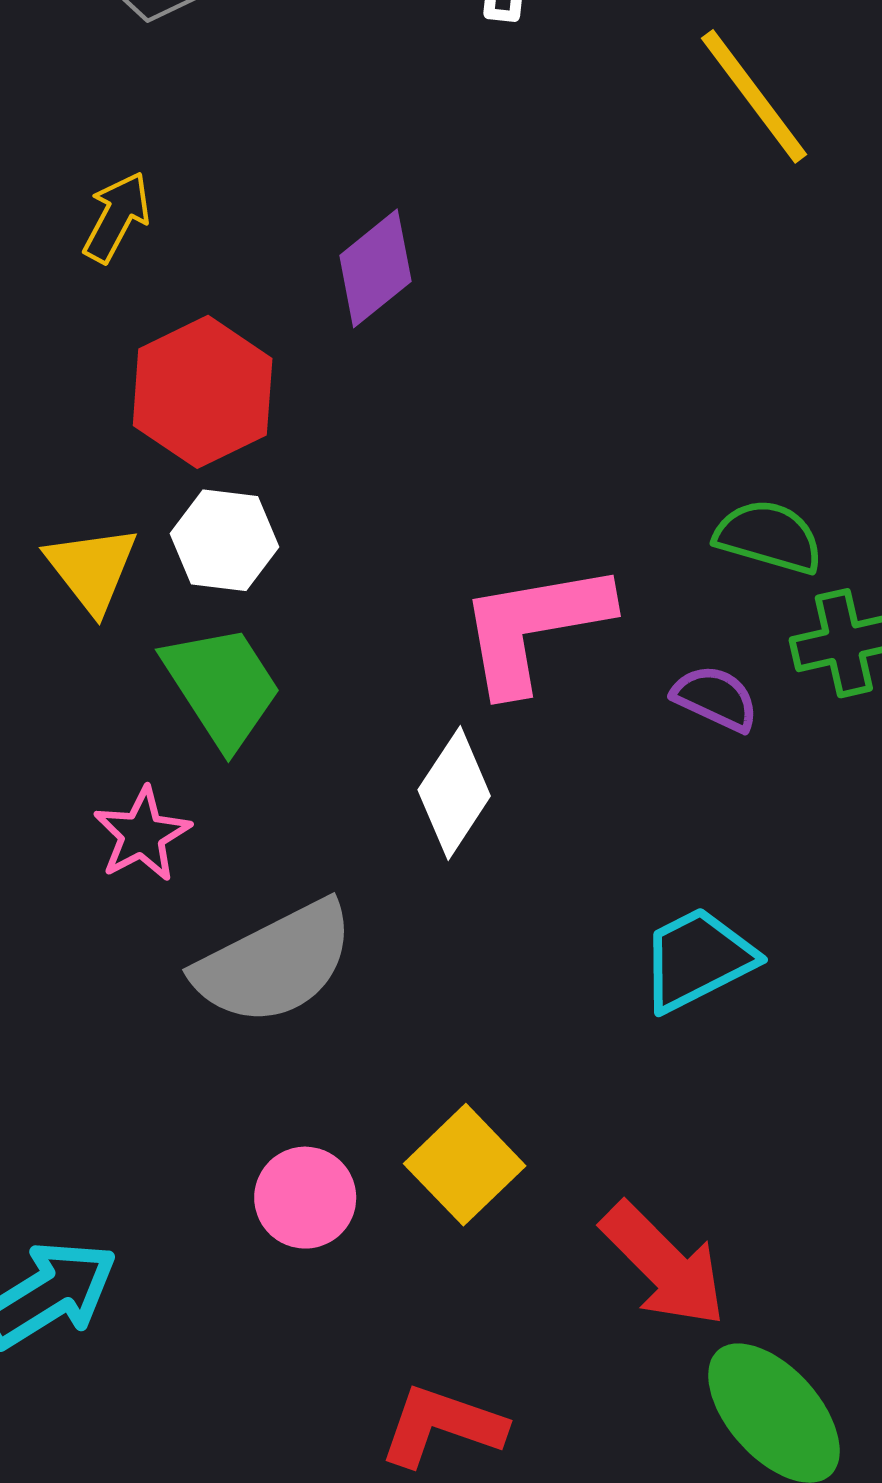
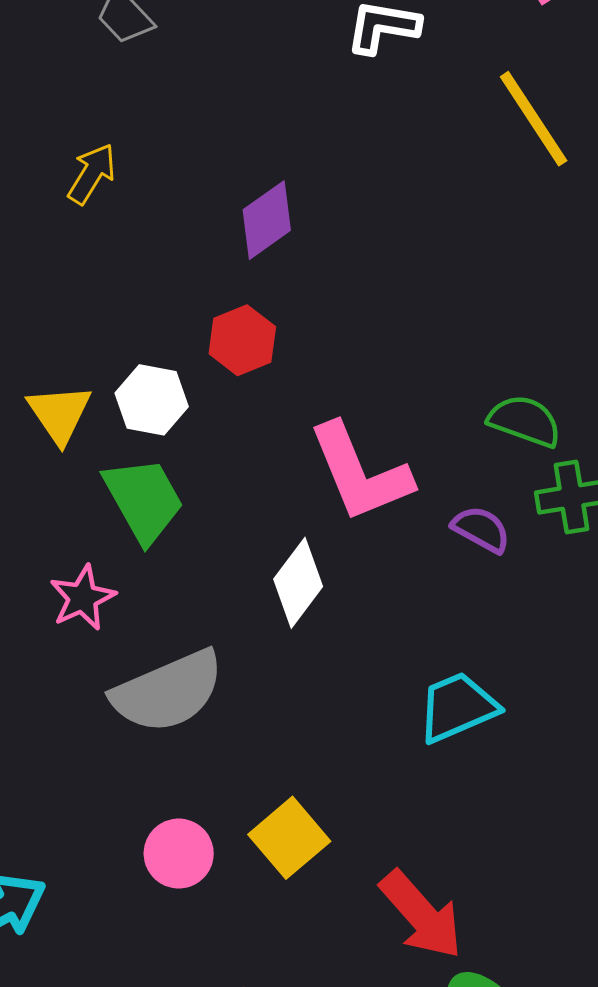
red hexagon: (203, 392) -> (242, 340), moved, size x0.7
pink L-shape: (534, 627) -> (360, 473), turned -106

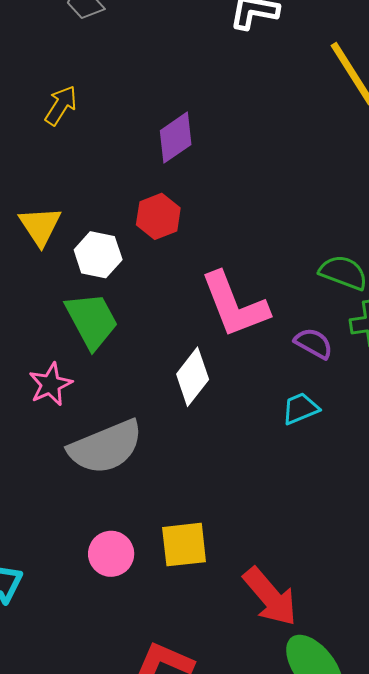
yellow triangle: (59, 414) -> (40, 226), moved
cyan trapezoid: (457, 707) -> (300, 408), moved, size x0.7
yellow square: (289, 838) -> (184, 545), turned 33

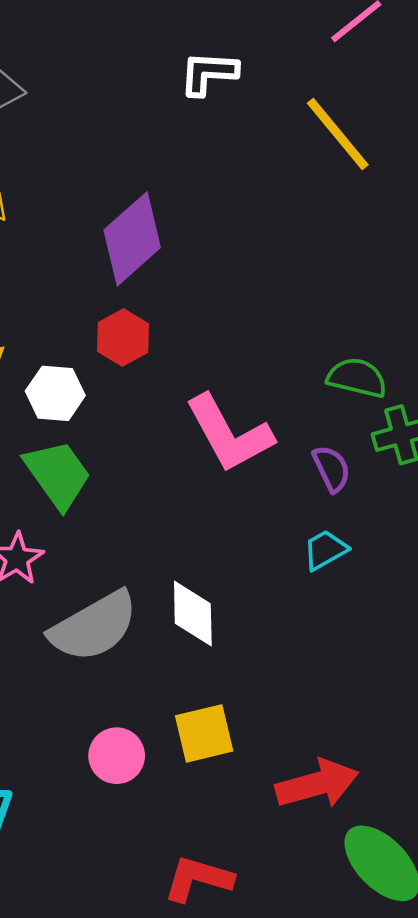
purple diamond: (176, 138) -> (132, 239), size x1.4
purple semicircle: (314, 343) -> (331, 469), turned 42
white diamond: (193, 377) -> (193, 613), moved, turned -32
red arrow: (270, 597) -> (317, 784), turned -58

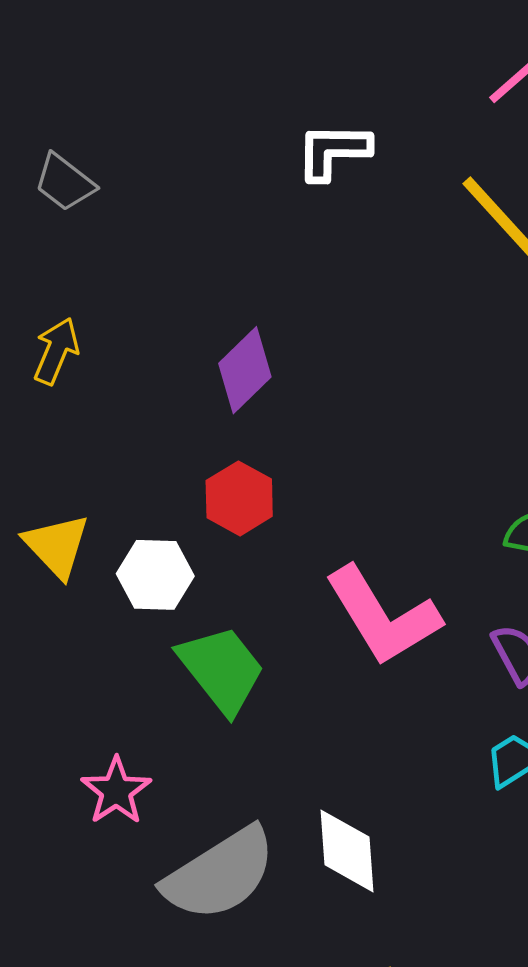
purple diamond: (132, 239) -> (245, 370), size x0.7
green trapezoid: (58, 474) -> (222, 669), moved

